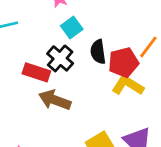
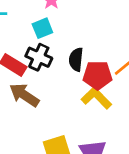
cyan square: (72, 28) -> (42, 28), moved
black cross: (60, 58) -> (39, 57), turned -30

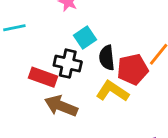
cyan square: (42, 28) -> (85, 38), moved
yellow L-shape: (96, 98) -> (112, 91), moved

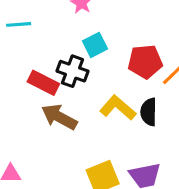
black semicircle: (107, 58) -> (149, 112), moved
red pentagon: (133, 69) -> (145, 62), moved

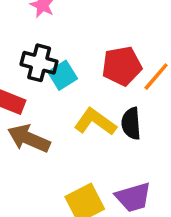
cyan square: (95, 45) -> (63, 75), moved
black cross: (72, 71) -> (39, 63), moved

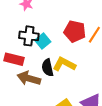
red pentagon: (122, 66) -> (75, 31), turned 30
black semicircle: (131, 123) -> (48, 68), moved

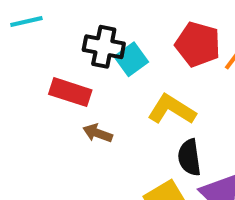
black semicircle: (48, 68) -> (189, 157), moved
brown arrow: (29, 78) -> (98, 133), size x0.6

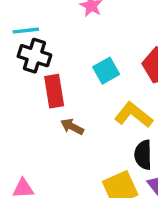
black cross: (104, 47) -> (34, 56), moved
red rectangle: (70, 92) -> (54, 91), turned 56

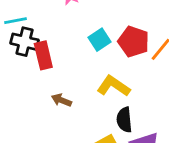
cyan square: (106, 71) -> (100, 40), moved
red rectangle: (54, 91) -> (43, 55), moved

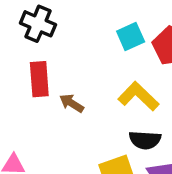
red rectangle: (43, 55) -> (39, 79), moved
black semicircle: (124, 120) -> (145, 140), turned -90

